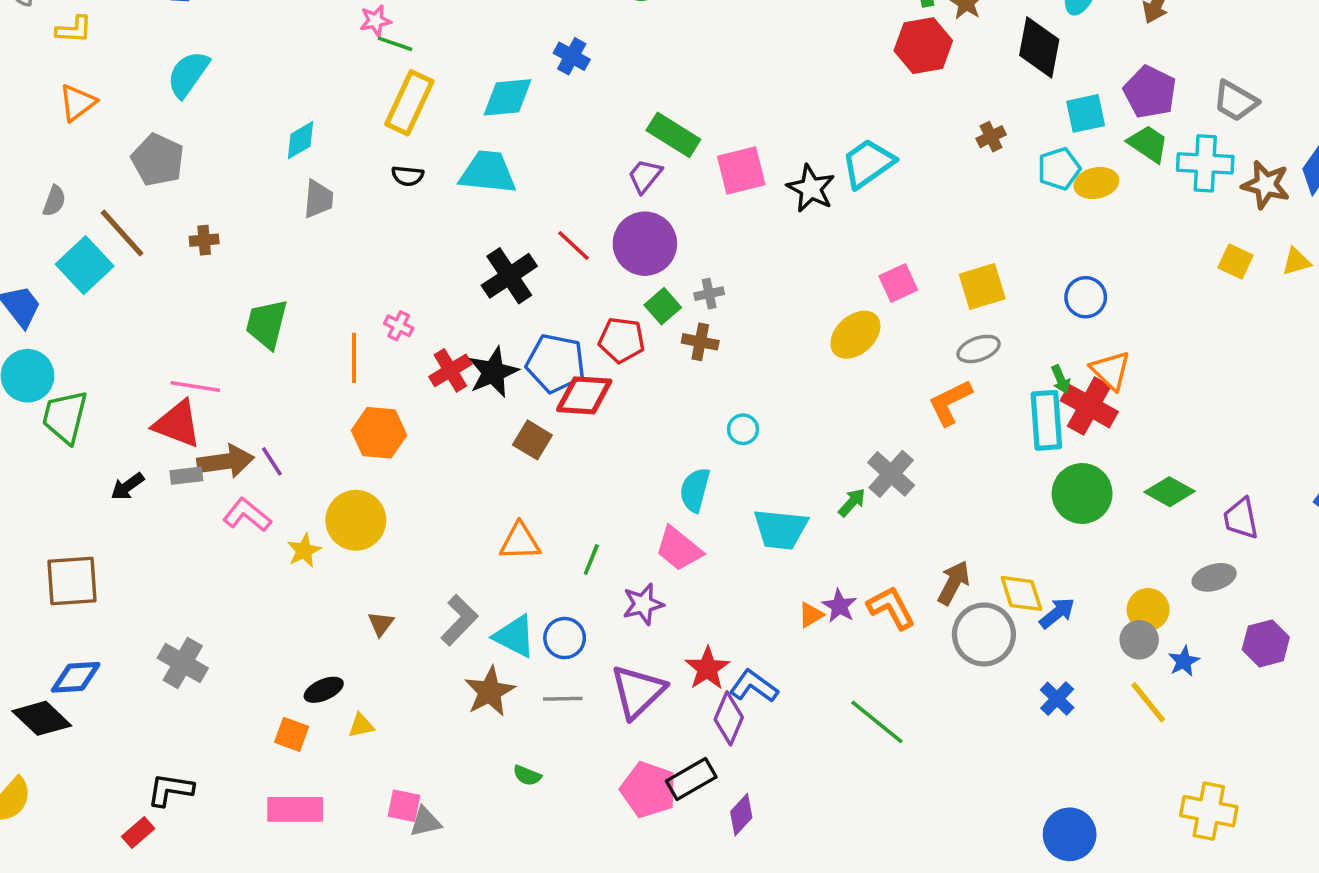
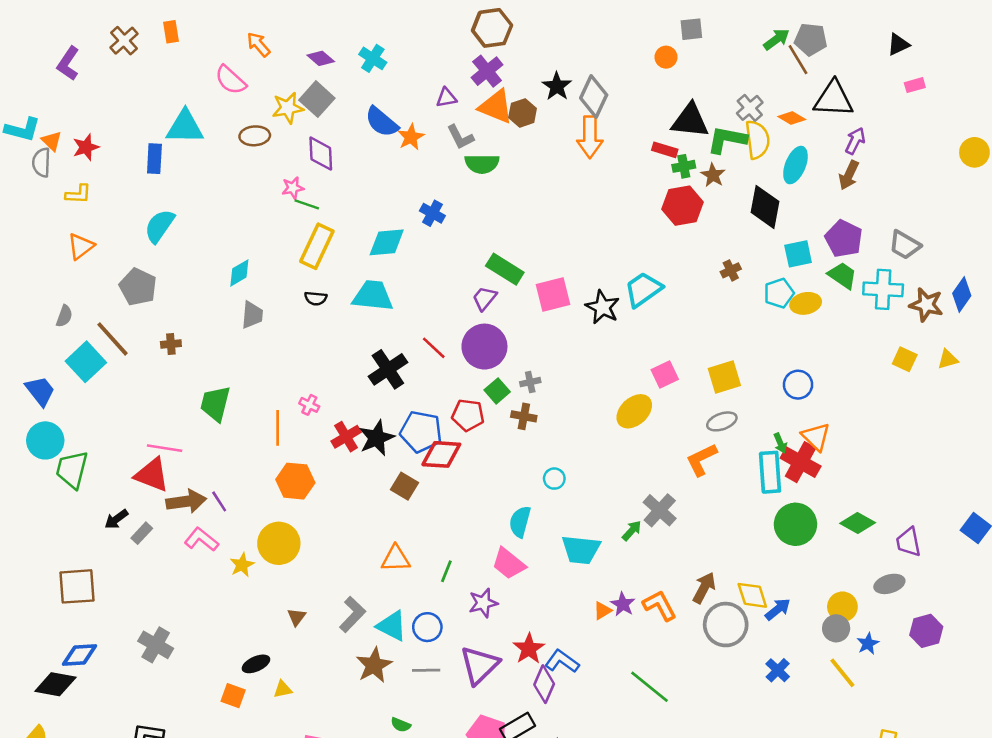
gray rectangle: (186, 476) -> (142, 533), moved, turned -40
black diamond: (42, 718) -> (55, 684), turned -33

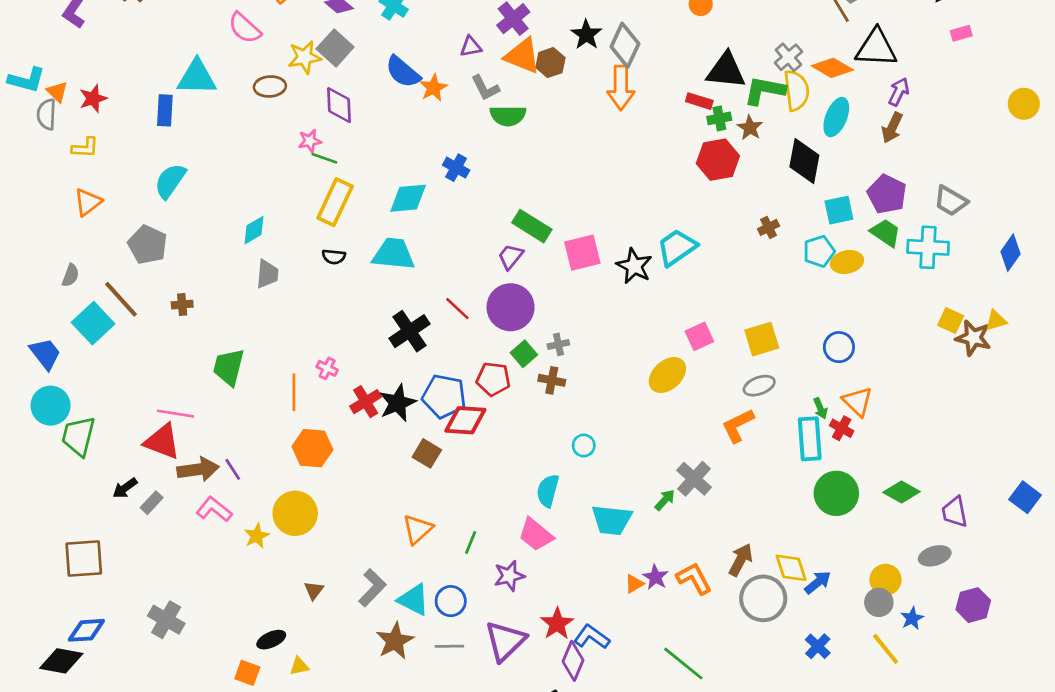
orange diamond: (792, 118) -> (832, 68), size x1.4
brown star: (926, 305) -> (973, 338), moved
red cross: (801, 462) -> (842, 428), size x0.6
orange triangle: (396, 559) -> (417, 529), turned -40

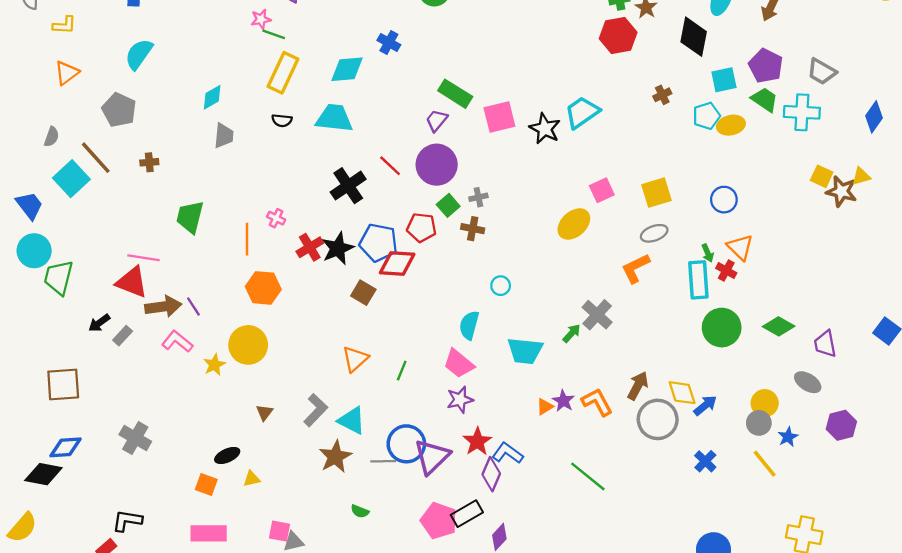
gray ellipse: (935, 556) -> (808, 382), turned 48
purple star: (509, 576) -> (460, 400), moved
blue circle: (451, 601) -> (406, 444), moved, size x1.4

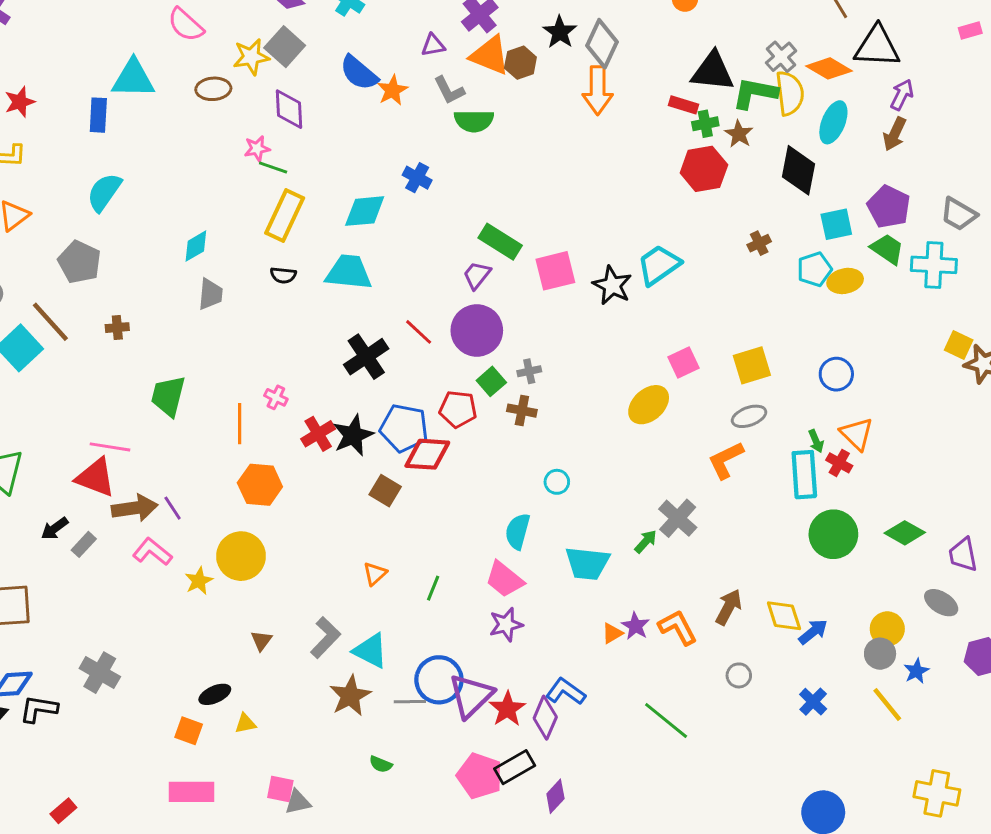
orange triangle: (355, 359) -> (375, 574), size x0.7
gray circle: (658, 419) -> (739, 675), moved, size x0.5
red star: (477, 442) -> (507, 709), moved
black L-shape: (127, 521) -> (39, 709), moved

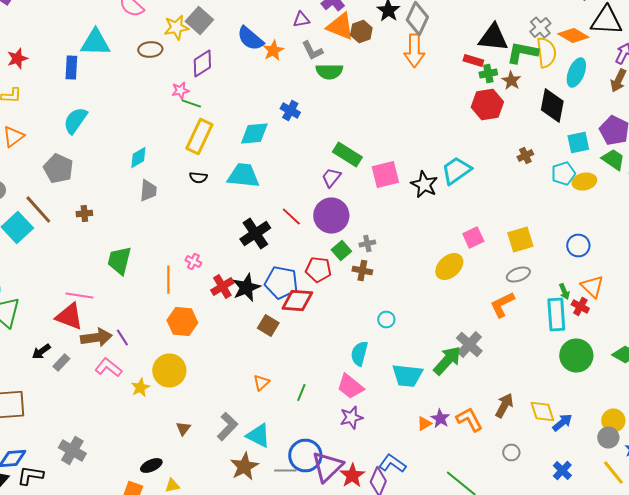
purple diamond: (289, 109) -> (202, 64), turned 60
green arrow: (646, 542) -> (447, 360), size x1.8

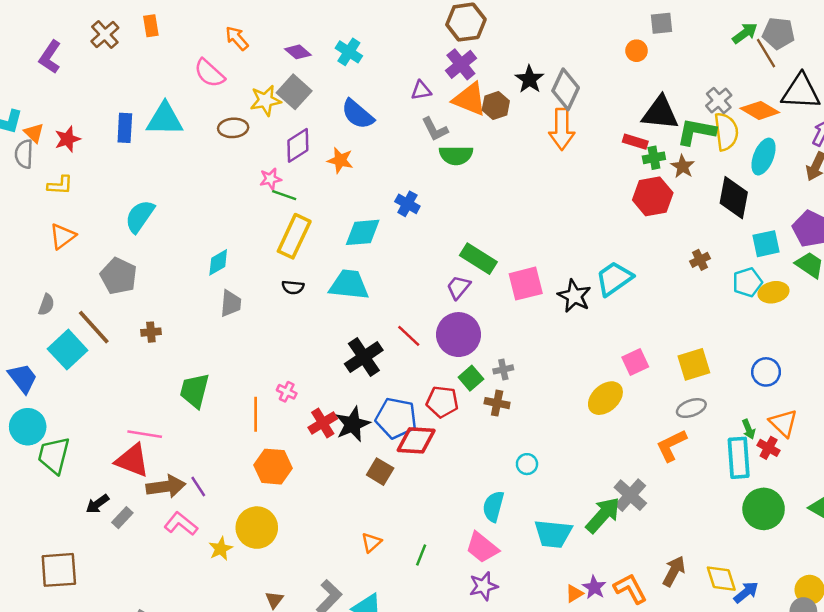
orange star: (273, 50) -> (340, 160), moved, turned -30
blue rectangle: (71, 68) -> (125, 128), moved

